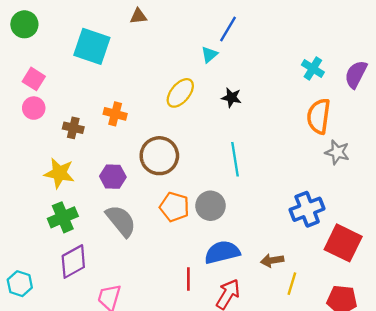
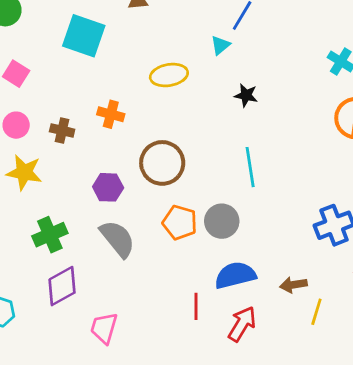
yellow ellipse: (180, 93) -> (169, 75), moved, turned 40
pink circle: (34, 108) -> (16, 125), moved
yellow star: (59, 173) -> (24, 172), moved

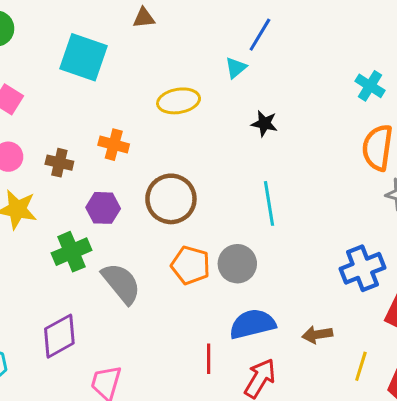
purple hexagon: (108, 187) -> (103, 208), moved
green cross: (50, 235) -> (71, 252), moved
yellow line: (316, 312) -> (361, 366), moved

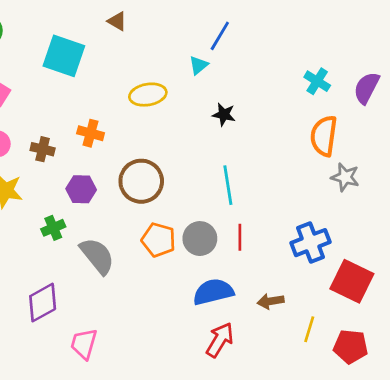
brown triangle: (144, 18) -> (117, 21), turned 36
green cross: (71, 252) -> (53, 228), size x0.7
red line: (209, 359) -> (240, 237), moved

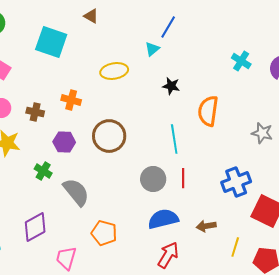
orange semicircle: (324, 136) -> (208, 111), moved
green cross: (53, 228) -> (43, 171), turned -36
orange pentagon: (159, 240) -> (104, 233), moved

